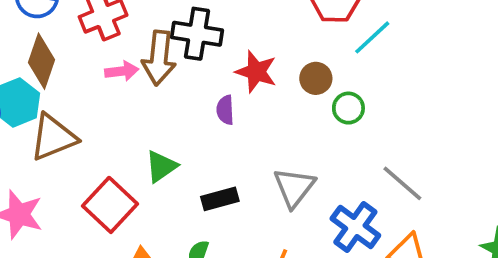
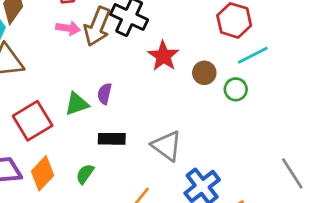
green circle: (348, 108) -> (236, 89), moved
purple semicircle: (225, 110) -> (105, 94), moved
gray line: (402, 183) -> (292, 173), moved
gray triangle: (294, 187) -> (167, 146), turned -48

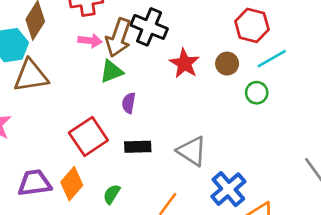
brown circle: (204, 73) -> (227, 64), moved
green triangle: (77, 104) -> (111, 71), moved
red square: (33, 121) -> (88, 136), moved
green semicircle: (85, 174) -> (112, 194), moved

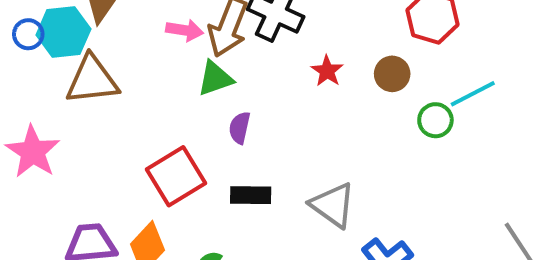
cyan line: (272, 59) -> (473, 94), moved
red star: (184, 63) -> (327, 71), size x0.7

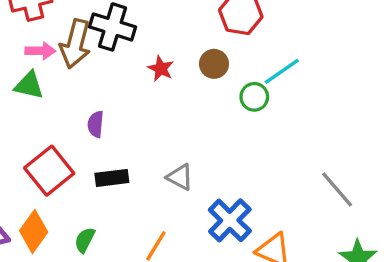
green triangle: (215, 78) -> (29, 85), moved, turned 40
gray triangle: (333, 205) -> (180, 177), size x0.7

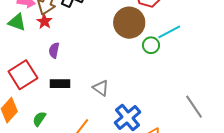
brown circle: (214, 64) -> (129, 23), size x1.8
red star: (161, 69) -> (44, 21), moved

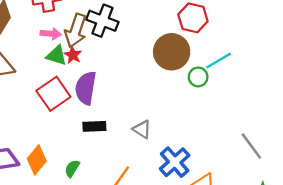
green triangle: (17, 22) -> (56, 55), moved
purple semicircle: (54, 50) -> (86, 88), size x1.8
red square: (23, 75) -> (53, 94), moved

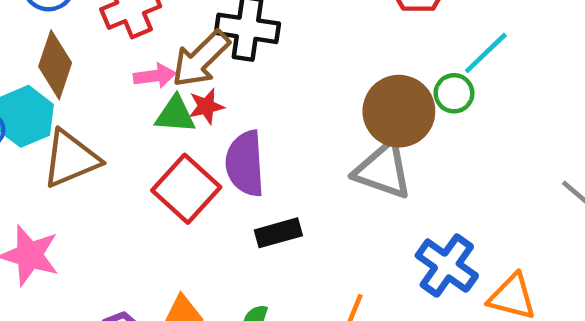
brown arrow: (76, 31) -> (201, 59), turned 40
brown circle: (172, 52) -> (399, 111), moved
red star: (73, 55) -> (206, 106), turned -30
gray triangle: (142, 129) -> (383, 170), moved, size x1.6

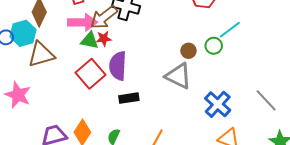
pink arrow: (155, 76) -> (83, 22), size x1.6
brown circle: (399, 111) -> (188, 51), size x0.5
blue cross: (447, 266) -> (218, 104), moved

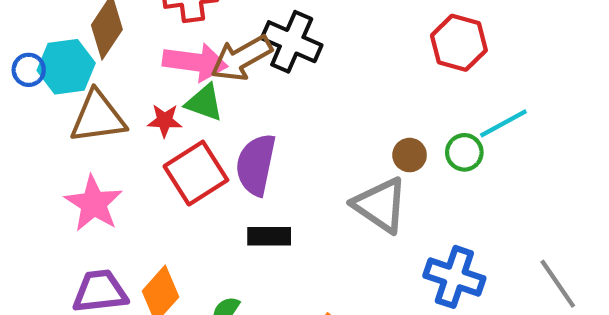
red star: (104, 39) -> (165, 121), moved
pink star: (18, 95) -> (94, 203), moved
blue cross: (218, 104) -> (454, 277), turned -32

